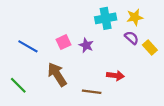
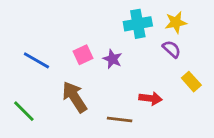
yellow rectangle: (150, 47) -> (191, 82), moved

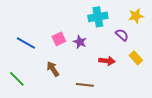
yellow star: (176, 22) -> (136, 16), moved
brown arrow: (74, 97) -> (53, 69), size x0.7
red arrow: (150, 98) -> (107, 61), moved

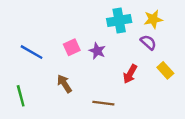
yellow star: (136, 16) -> (153, 19), moved
red arrow: (107, 61) -> (130, 74), turned 112
green line: (17, 79) -> (21, 96), turned 30

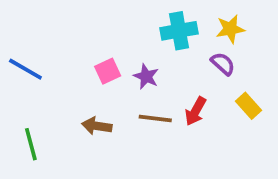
blue line: (32, 52) -> (25, 69), moved
brown arrow: (64, 84) -> (97, 126), turned -48
brown line: (103, 103) -> (155, 119), moved

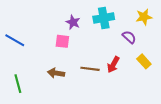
yellow star: (230, 29) -> (144, 17), moved
pink square: (108, 71) -> (62, 41), turned 32
purple star: (146, 77) -> (73, 22), moved

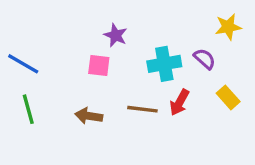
cyan cross: (104, 18) -> (164, 64), moved
green line: (18, 84) -> (28, 109), moved

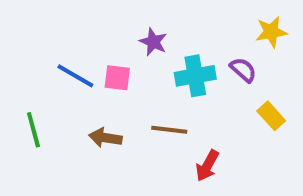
purple star: (116, 35) -> (153, 42), moved
blue line: (23, 64) -> (75, 76), moved
red arrow: (179, 102) -> (207, 166), moved

